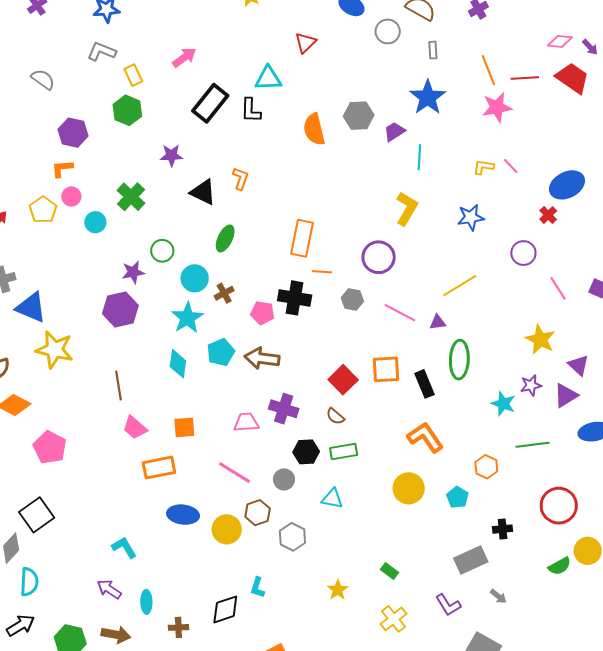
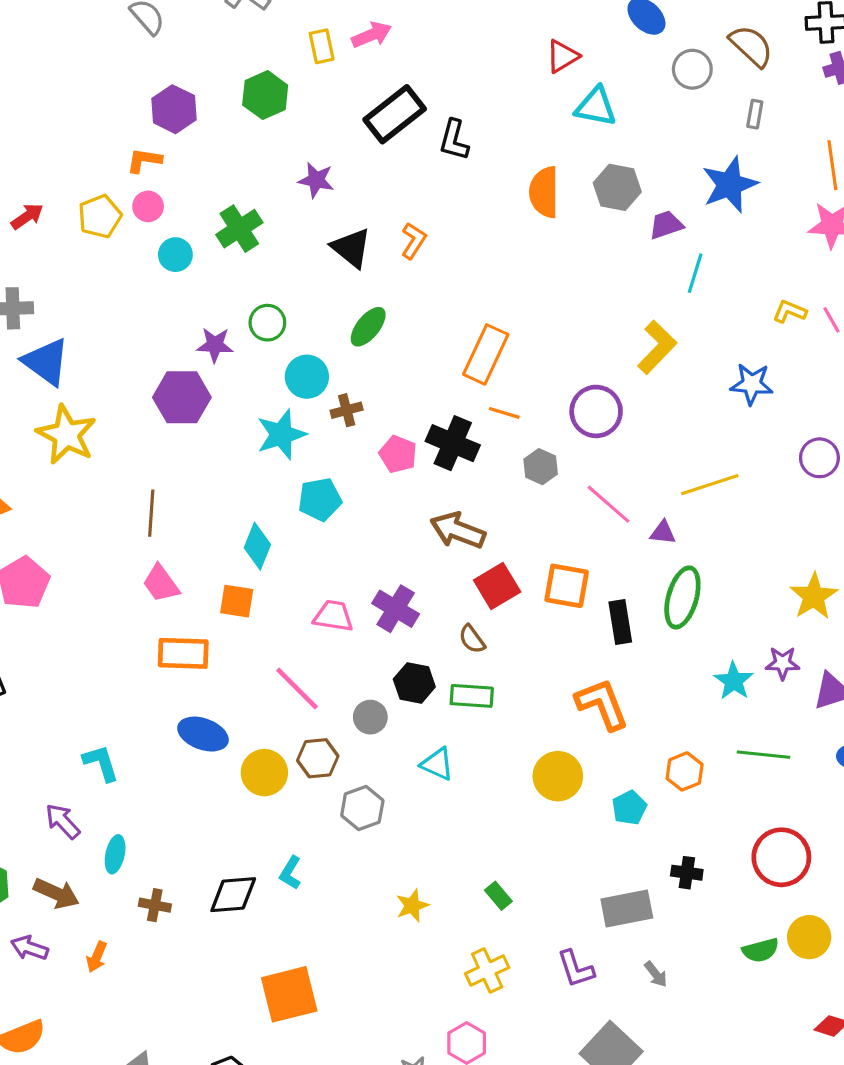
yellow rectangle: (133, 75) -> (322, 46), moved
cyan triangle: (268, 78) -> (596, 107), moved
brown arrow: (262, 358) -> (458, 530), moved
cyan diamond: (178, 364) -> (257, 546), moved

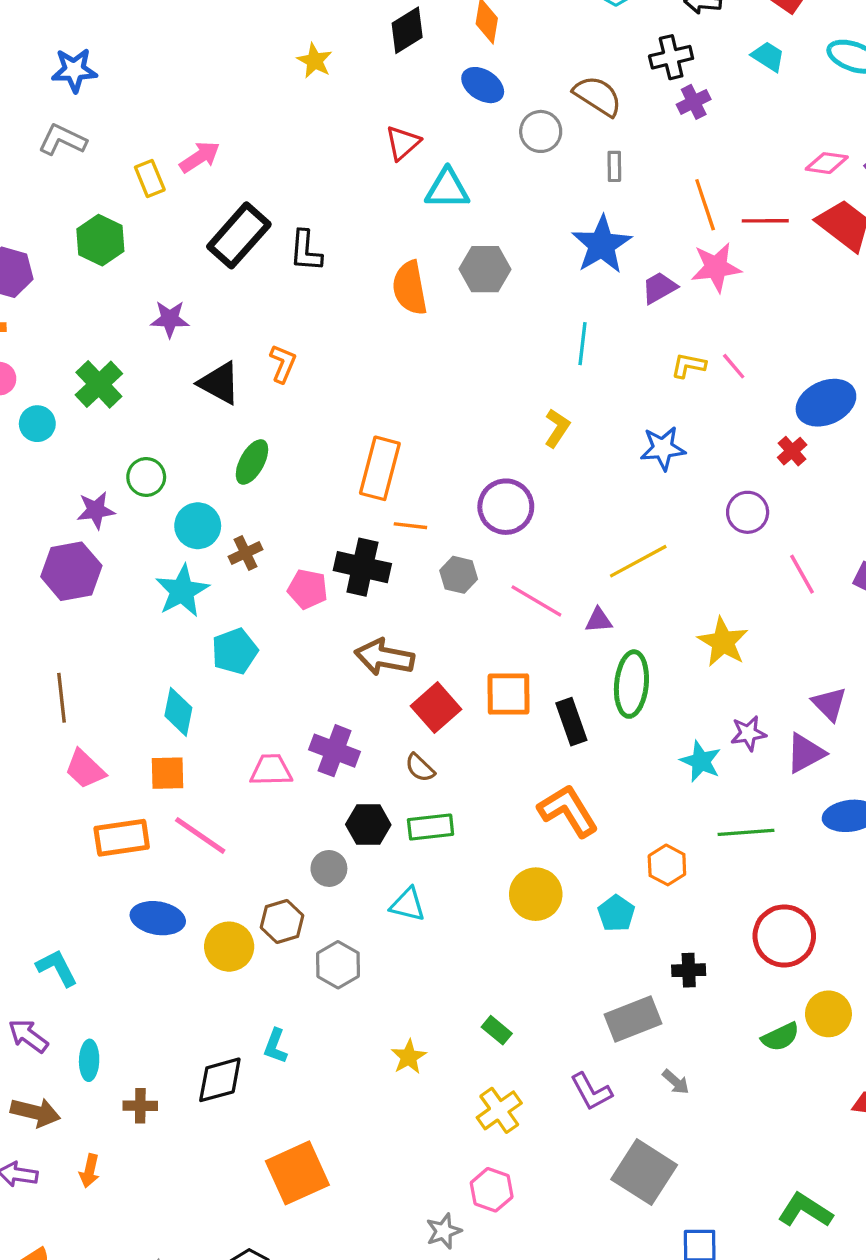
purple trapezoid: (666, 225) -> (659, 288), moved
yellow L-shape: (657, 347) -> (557, 428), size x0.7
yellow star: (814, 596) -> (723, 642), moved
pink line: (297, 689) -> (200, 835), moved

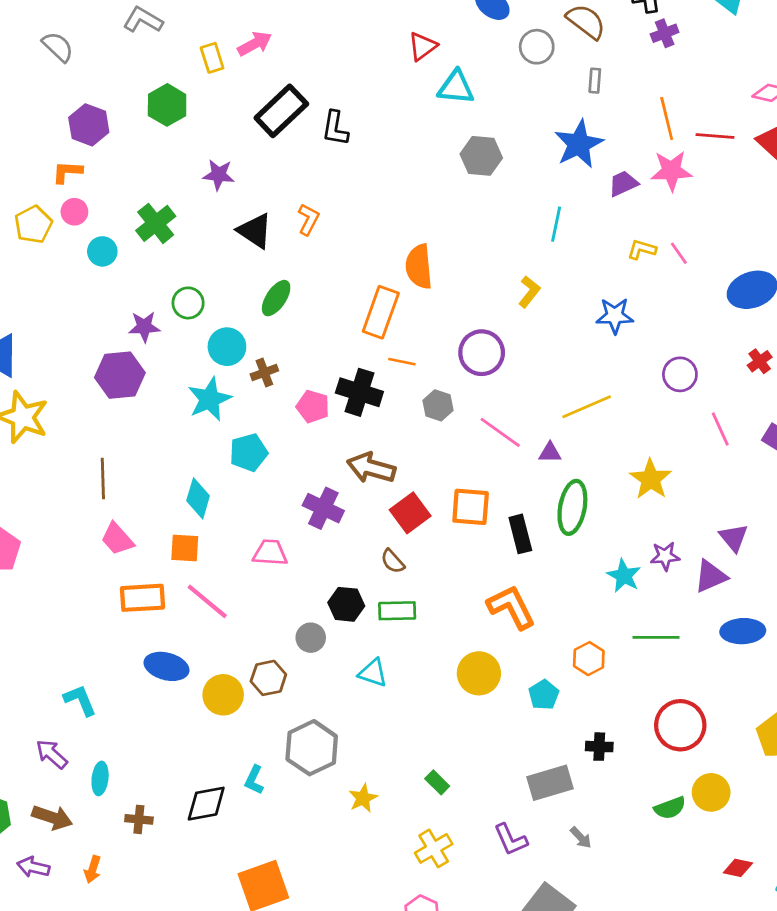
orange semicircle: (410, 288) -> (419, 267), moved
red cross: (792, 451) -> (760, 361), moved
purple cross: (335, 751) -> (323, 508), moved
gray hexagon: (338, 965) -> (312, 748), moved, size x1.4

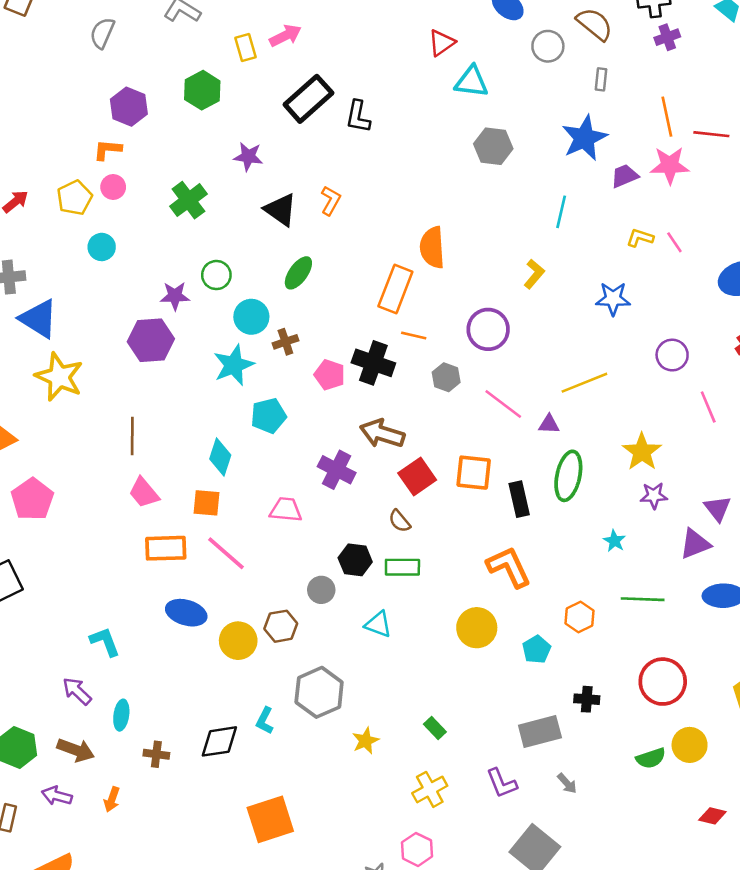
gray semicircle: (58, 47) -> (102, 33), turned -112
cyan circle: (102, 251) -> (102, 247), moved
purple star: (665, 556) -> (654, 496), moved
cyan star: (624, 576) -> (614, 541), size x0.7

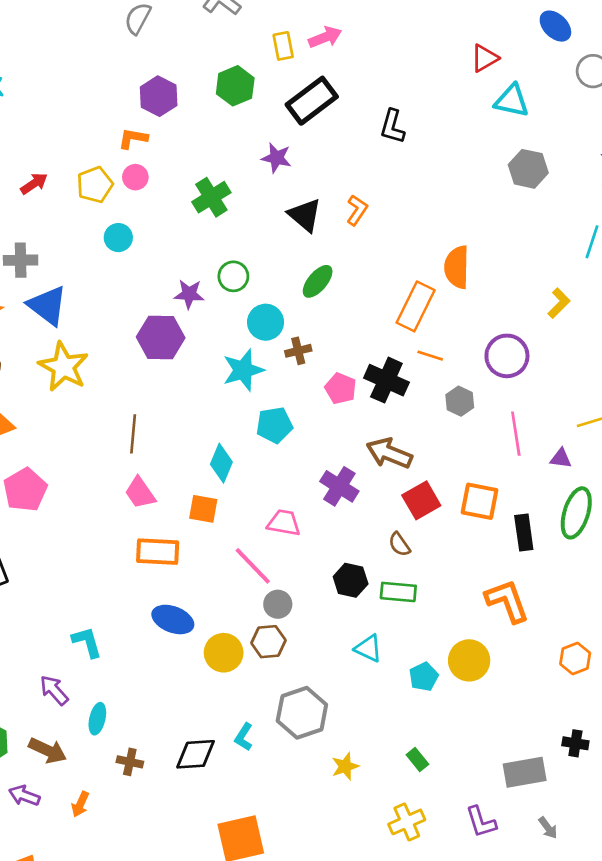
black rectangle: (308, 99) -> (312, 101), moved
pink line: (503, 404) -> (516, 434), turned 39
pink line: (226, 553) -> (253, 566), moved
gray circle: (321, 590) -> (278, 604), moved
cyan pentagon: (537, 649) -> (424, 677), moved

